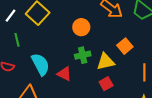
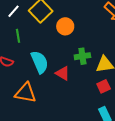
orange circle: (81, 27) -> (65, 26), moved

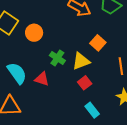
green cross: (82, 56) -> (57, 58), turned -35

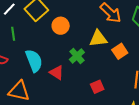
yellow triangle: (81, 61) -> (98, 38), moved

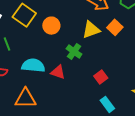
orange square: (120, 51) -> (115, 27), moved
cyan semicircle: (34, 61) -> (33, 66), turned -50

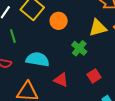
red triangle: (58, 72) -> (61, 80), moved
red square: (101, 77) -> (94, 76), moved

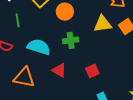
green cross: (79, 48) -> (71, 40), moved, turned 35

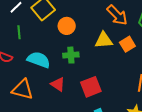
red square: (92, 71) -> (91, 87), size x1.5

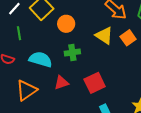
yellow triangle: (104, 40) -> (104, 36), turned 42
red triangle: (58, 84) -> (61, 83), turned -49
orange triangle: (23, 90) -> (26, 90), turned -45

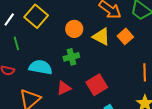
orange circle: (66, 24) -> (74, 29), moved

